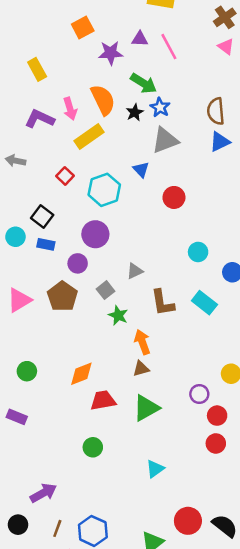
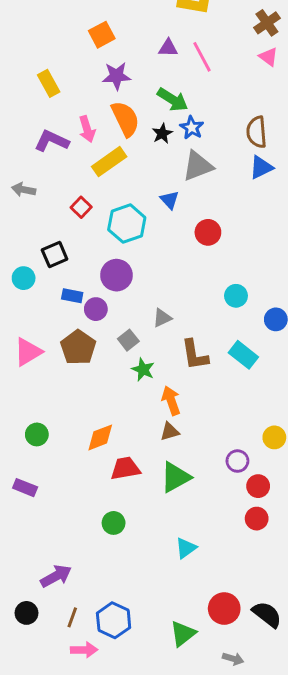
purple star: (111, 53) -> (116, 76), moved
black square: (42, 216) -> (55, 254), turned 30
blue rectangle: (46, 244) -> (72, 296), moved

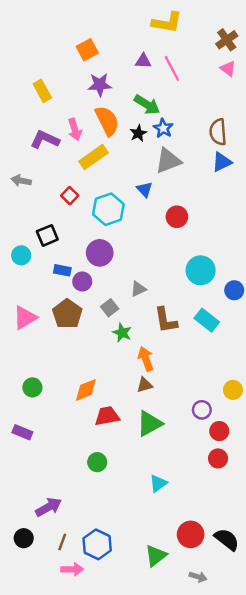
cyan circle: (236, 296) -> (201, 270), size x1.5

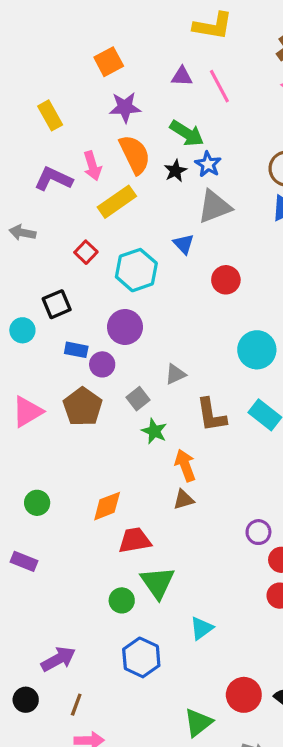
green triangle: (149, 424) -> (158, 583), moved, turned -36
blue hexagon: (97, 544) -> (141, 657), moved

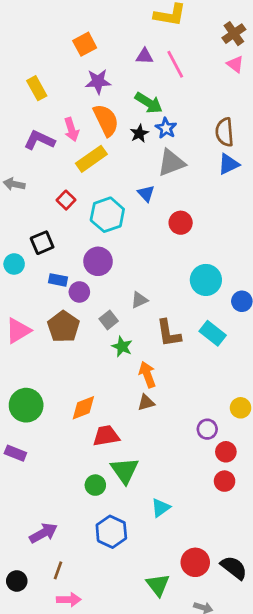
green circle: (37, 503) -> (26, 405), size x1.6
black circle: (26, 700) -> (17, 581), moved
green triangle: (198, 723) -> (158, 585), turned -30

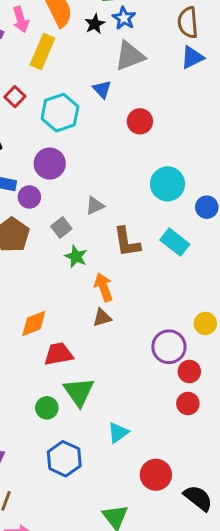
yellow rectangle: (91, 159) -> (42, 52), turned -32
purple circle: (207, 429) -> (169, 347), size x1.5
red circle: (195, 562) -> (156, 475), moved

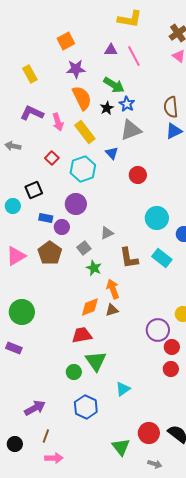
pink arrow: (21, 20) -> (58, 122), moved
yellow rectangle: (42, 52) -> (85, 132), moved, turned -60
orange diamond: (34, 323) -> (90, 307), moved
red circle: (156, 475) -> (149, 433), moved

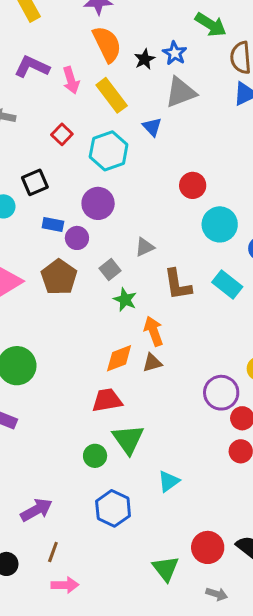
green arrow: (114, 85) -> (211, 25), moved
red circle: (138, 175) -> (193, 185), moved

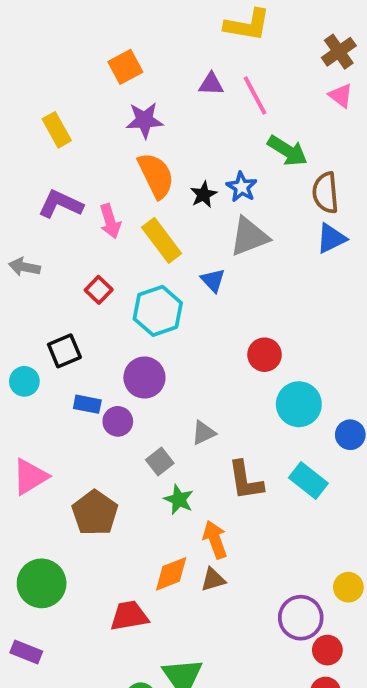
brown pentagon: (59, 277) -> (95, 513), moved
red trapezoid: (107, 400) -> (129, 616), moved

